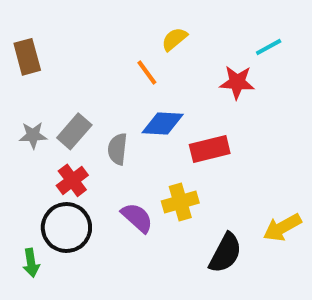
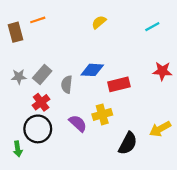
orange line: (147, 72) -> (38, 20), moved, turned -72
red star: (237, 82) -> (162, 71), moved

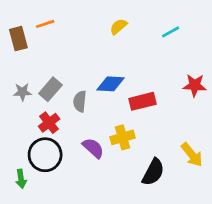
cyan line: (152, 27) -> (171, 32), moved
yellow arrow: (160, 129) -> (192, 155), turned -100

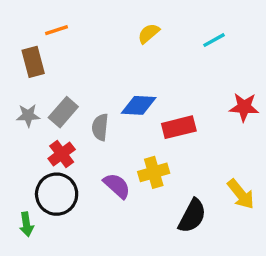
brown rectangle: (18, 39) -> (33, 62), moved

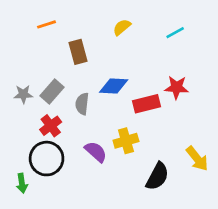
brown rectangle: (33, 62) -> (78, 52), moved
red star: (244, 107) -> (177, 87), moved

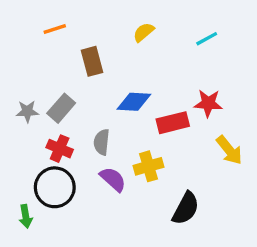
gray semicircle: (82, 104) -> (102, 142), moved
red cross: (51, 126) -> (60, 149), turned -30
yellow arrow: (197, 159) -> (229, 150), moved

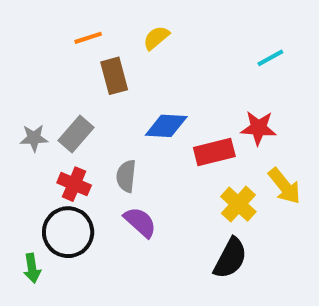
orange line: (55, 29) -> (88, 38), moved
yellow semicircle: (144, 32) -> (156, 38), moved
cyan line: (207, 39) -> (270, 58), moved
yellow cross: (148, 166) -> (238, 204), moved, turned -32

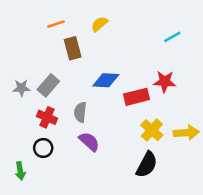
yellow arrow: (284, 186) -> (186, 133), moved, turned -55
black circle: (68, 232) -> (43, 148), size x0.6

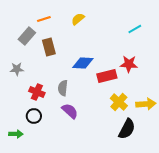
brown rectangle: (73, 48) -> (49, 47), moved
gray rectangle: (48, 85) -> (27, 36), moved
black semicircle: (147, 165) -> (127, 129), moved
green arrow: (20, 171) -> (16, 134), turned -80

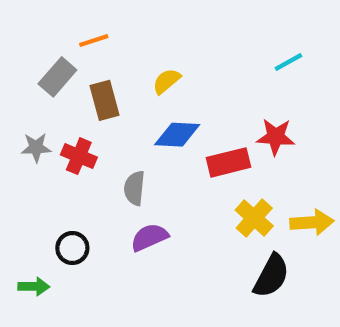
yellow semicircle: (78, 19) -> (166, 81), moved
red cross: (37, 92) -> (79, 156), moved
purple semicircle: (70, 111) -> (149, 237), turned -66

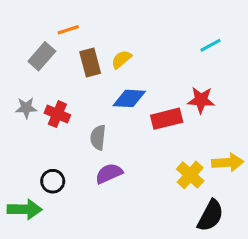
brown rectangle: (104, 100) -> (90, 62), moved
yellow cross: (254, 218) -> (190, 175), moved
black semicircle: (271, 276) -> (210, 216), moved
green arrow: (34, 286) -> (25, 209), size x1.5

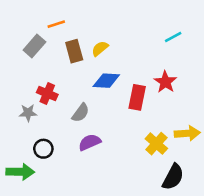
red star: (201, 100) -> (165, 82), turned 30
gray star: (26, 108) -> (28, 113), moved
red rectangle: (167, 119) -> (137, 97), turned -65
gray semicircle: (98, 137) -> (81, 113), turned -150

